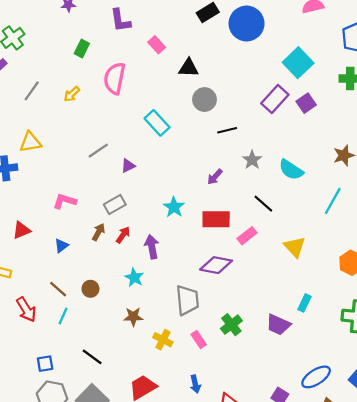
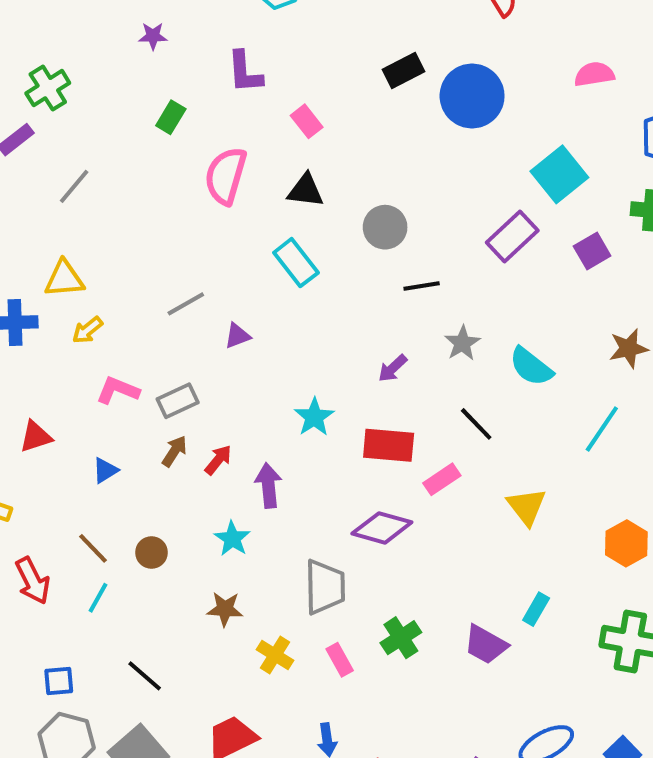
black triangle: (189, 68) -> (306, 190), moved
yellow arrow: (72, 94) -> (87, 330), moved
purple square: (306, 103) -> (592, 251), moved
gray rectangle: (115, 205) -> (178, 401), moved

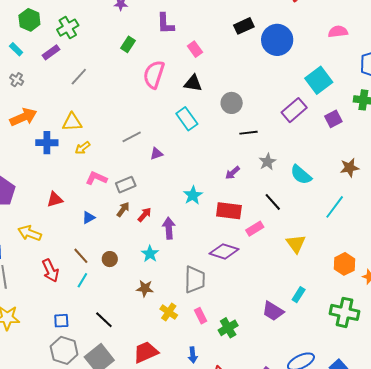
green cross: (401, 638) -> (228, 328), moved

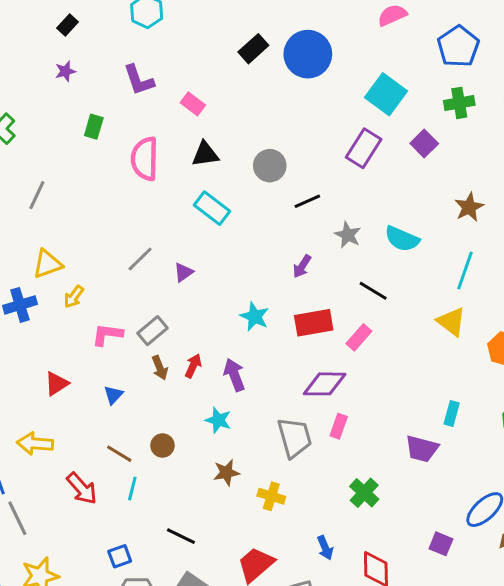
brown arrow: (123, 209) -> (160, 368), turned 140
yellow triangle: (296, 244) -> (451, 322), moved
pink rectangle: (201, 316) -> (339, 426), moved, turned 63

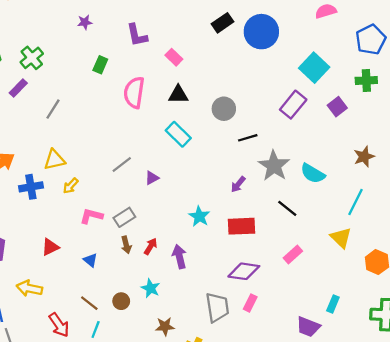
gray star: (348, 235) -> (274, 166), size x1.6
pink rectangle: (359, 337) -> (293, 254), moved
blue triangle: (113, 395) -> (90, 260), turned -40
cyan star: (218, 420) -> (151, 288), moved

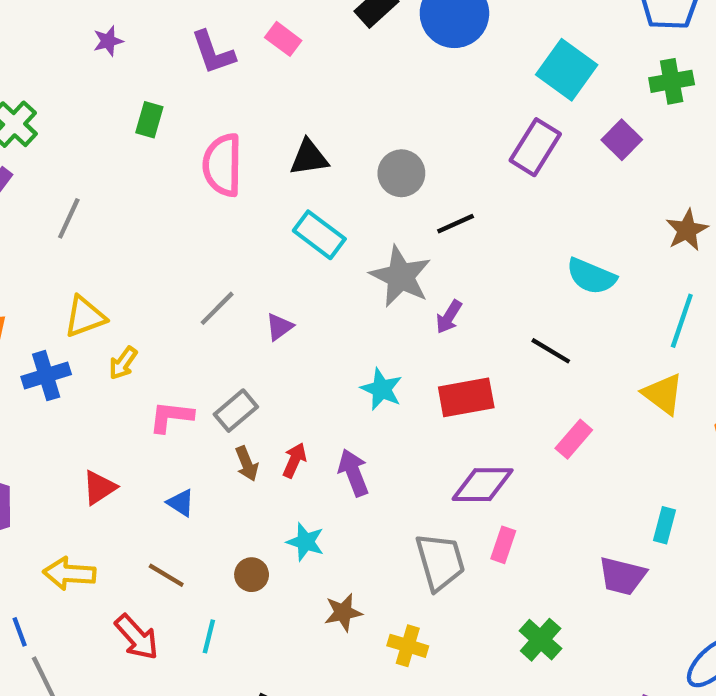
pink rectangle: (174, 57) -> (283, 39), moved
gray star: (274, 166) -> (401, 276), moved
brown line: (89, 303) -> (166, 575), moved

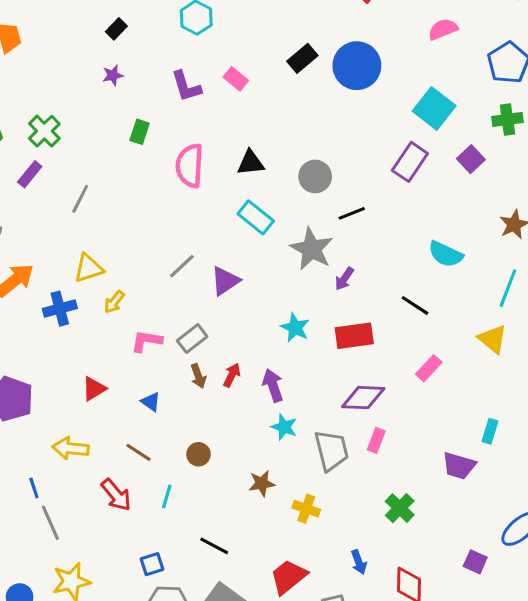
purple triangle: (279, 327) -> (225, 281), size x1.5
cyan star: (305, 542) -> (284, 427), moved

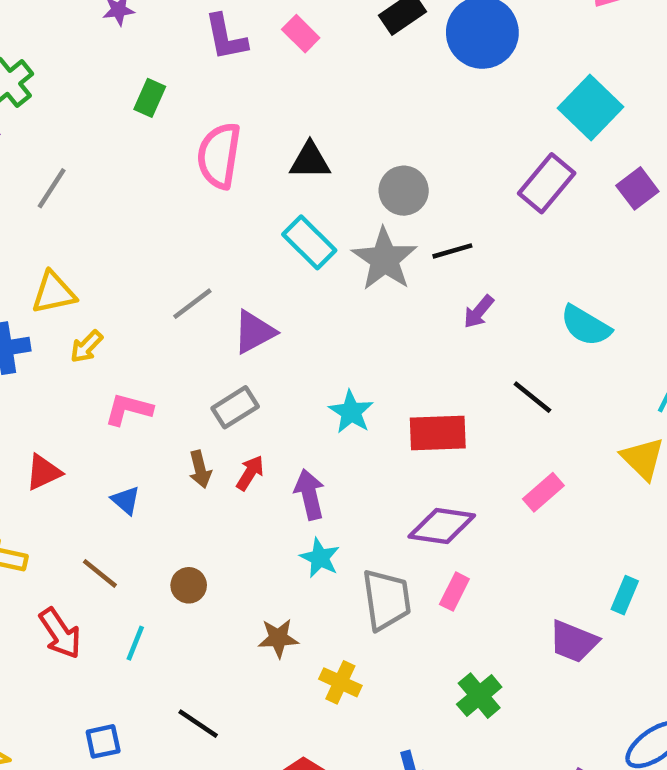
gray star: (312, 249) -> (384, 259), moved
purple arrow: (344, 279) -> (479, 312), moved
gray rectangle: (192, 339) -> (235, 407), moved

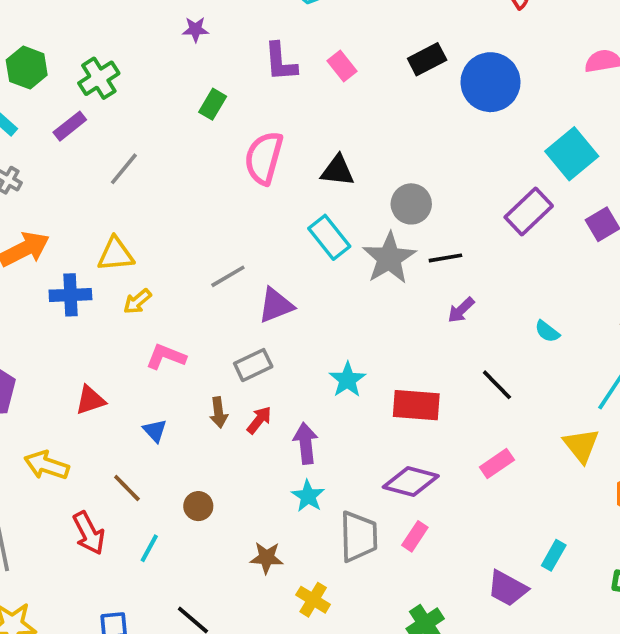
cyan semicircle: (586, 326) -> (547, 331), size x0.6

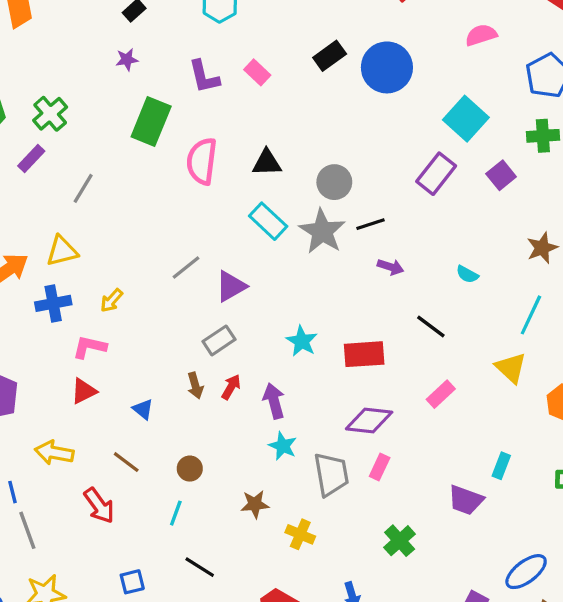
green rectangle: (213, 104) -> (151, 122), size x1.8
yellow triangle: (116, 254) -> (62, 251), moved
purple arrow: (461, 310) -> (391, 267), turned -110
pink L-shape: (166, 357) -> (89, 347), moved
cyan line: (149, 548) -> (176, 513), moved

